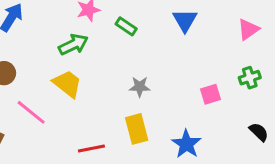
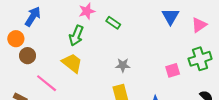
blue triangle: (185, 20) -> (170, 16), moved
green arrow: (73, 44) -> (76, 36), turned 138
green cross: (250, 78) -> (200, 59), size x1.5

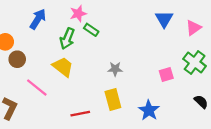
blue arrow: (33, 16) -> (38, 19), moved
green rectangle: (113, 23) -> (91, 30), moved
green cross: (200, 59) -> (195, 62), turned -35

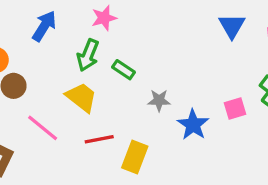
green rectangle: (91, 30) -> (123, 70), moved
yellow rectangle: (113, 99) -> (135, 157), moved, turned 36
blue star: (149, 110) -> (193, 125), moved
red line: (80, 114) -> (99, 139), moved

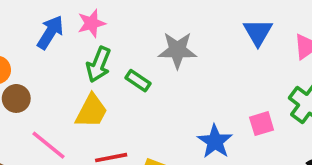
pink star: (104, 18) -> (91, 23), moved
yellow trapezoid: (81, 97) -> (91, 111), turned 80
gray star: (159, 100) -> (177, 50), moved, size x1.5

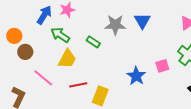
blue triangle: (258, 32) -> (142, 21), moved
green arrow: (99, 64) -> (60, 35), moved, turned 102

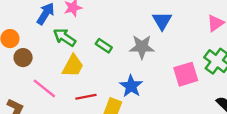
gray star: (115, 25) -> (142, 47), moved
pink square: (162, 66) -> (186, 74), size x1.5
blue star: (136, 76) -> (131, 86), moved

